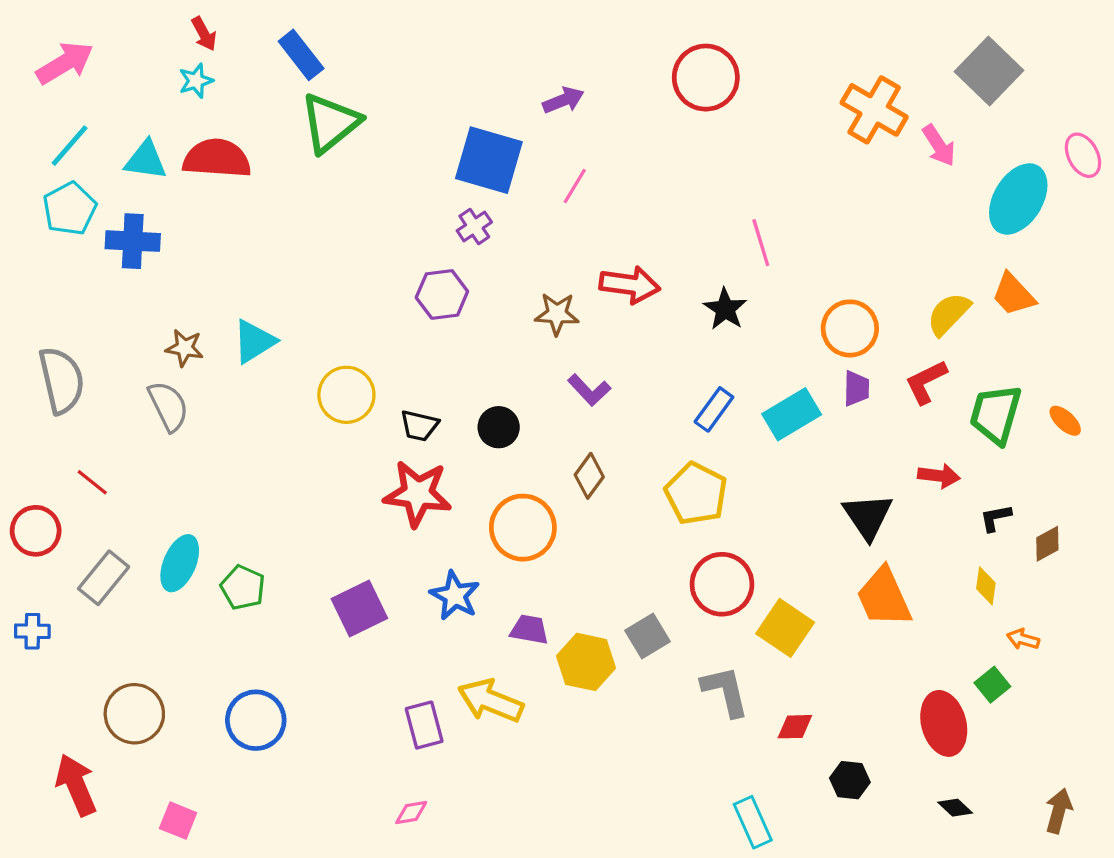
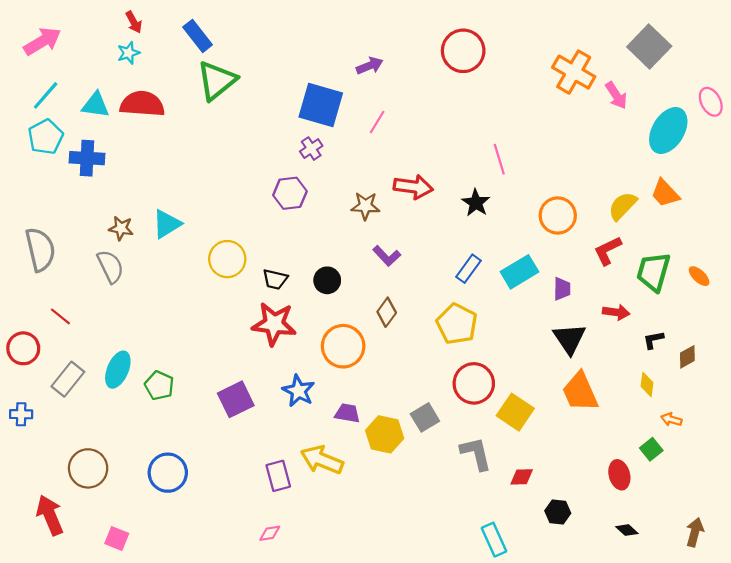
purple trapezoid: (856, 388) -> (562, 289), moved
red ellipse: (944, 723) -> (619, 475), size x0.7

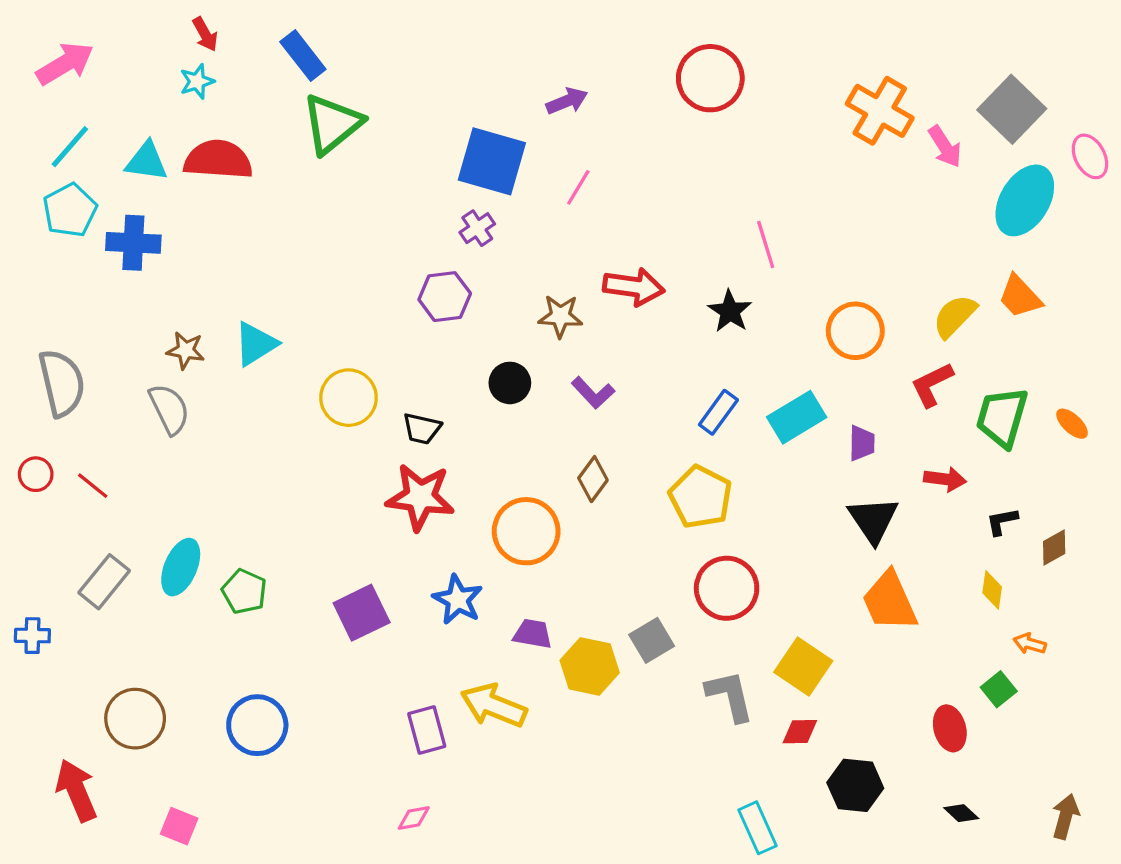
gray square: (649, 47) -> (1012, 109), moved
black circle: (327, 280) -> (510, 383), moved
red circle: (23, 348) -> (36, 474), moved, size x0.7
yellow square: (515, 412) -> (803, 666), moved
black hexagon: (558, 512) -> (855, 785), size x1.4

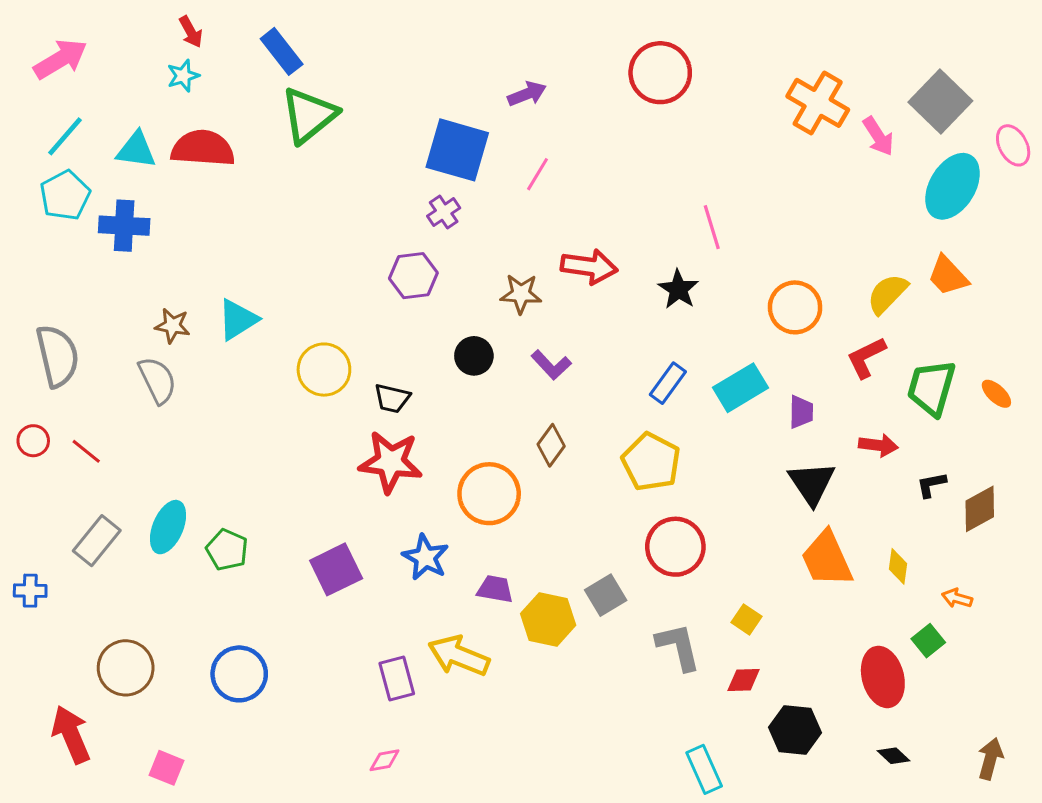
brown diamond: (1054, 548) -> (980, 509), size x1.4
yellow diamond: (992, 590) -> (898, 566), moved
yellow square: (803, 666) -> (747, 619), size x0.6
red ellipse: (950, 728) -> (883, 677), size x1.4

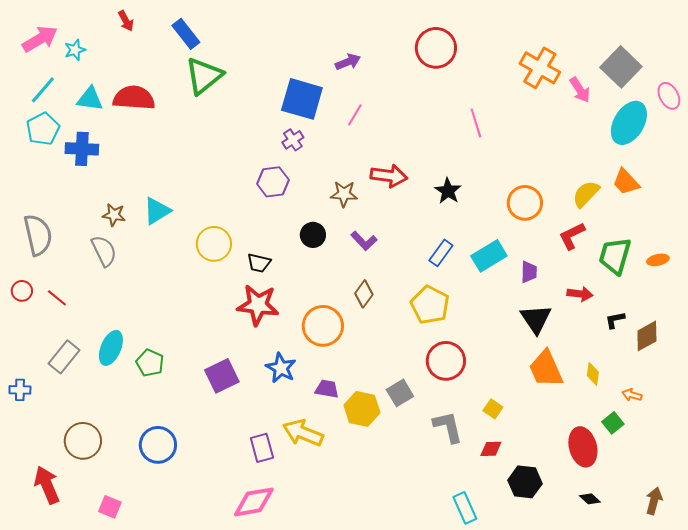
cyan star: (183, 76) -> (75, 50), moved
pink line: (712, 227) -> (476, 123), moved
orange ellipse: (996, 394) -> (658, 260), turned -55
pink diamond: (385, 760) -> (254, 502), size x2.0

